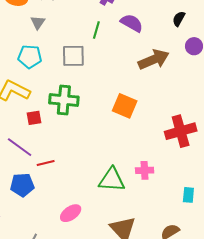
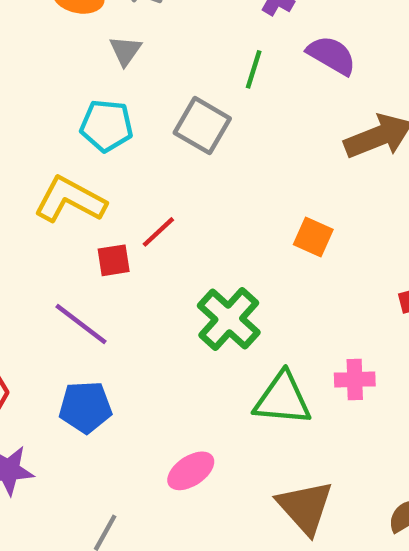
gray square: (73, 56) -> (202, 126), turned 30
green cross: (64, 100) -> (229, 319), moved, turned 36
orange square: (125, 106) -> (313, 237), size x0.7
red line: (46, 163) -> (158, 232), moved, turned -30

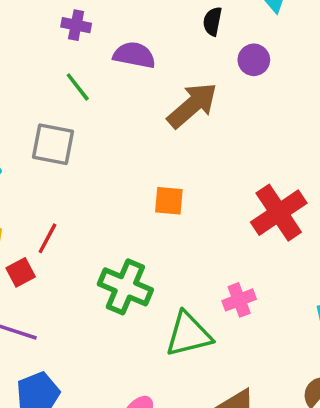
green line: (254, 69) -> (78, 87), turned -36

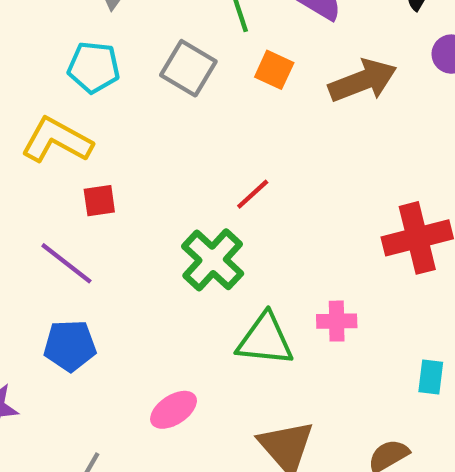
orange square: (169, 201) -> (274, 70), moved
red line: (47, 238) -> (253, 194), moved

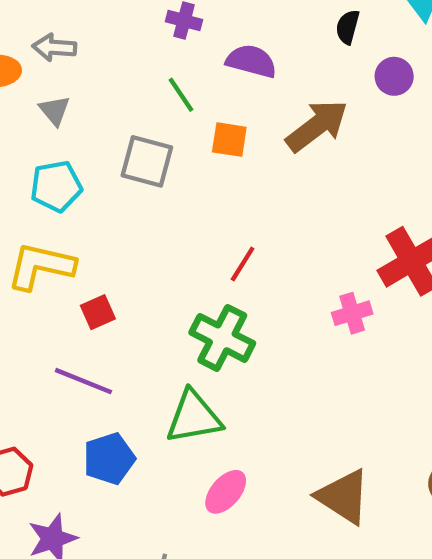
pink cross: (337, 321) -> (352, 313), moved
green triangle: (265, 340) -> (194, 417), moved

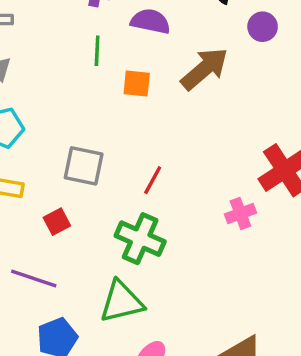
green line: (181, 95) -> (97, 51), turned 40
gray square: (147, 161) -> (84, 166), moved
red square: (98, 312) -> (57, 222), moved

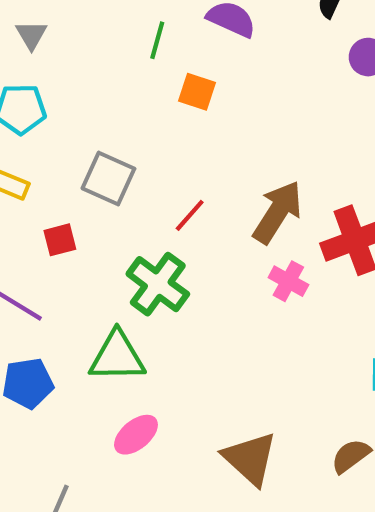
brown arrow: (204, 69) -> (278, 212), moved, turned -30
pink cross: (240, 214) -> (288, 281), turned 36

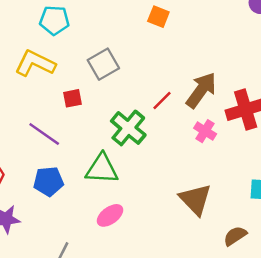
gray square: (108, 179) -> (103, 64), turned 32
red line: (190, 215) -> (162, 100), moved
brown triangle: (250, 459) -> (195, 199), moved

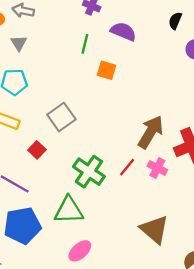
red square: (73, 98) -> (37, 150), turned -30
red line: (162, 100) -> (127, 167), moved
blue pentagon: (48, 181) -> (22, 226), size x1.4

